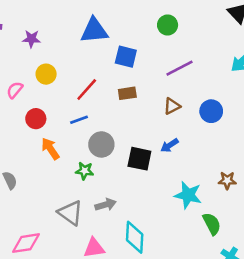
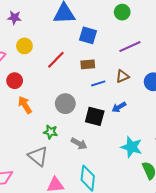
blue line: (79, 120) -> (98, 83), moved
green star: (85, 171) -> (51, 132), moved
gray arrow: (106, 205) -> (79, 144), moved, turned 42

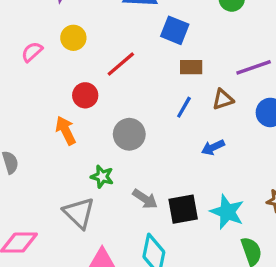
purple line: (130, 47) -> (254, 67), moved
brown rectangle: (88, 64) -> (191, 67), moved
red circle: (15, 81) -> (85, 95), moved
blue line: (98, 83) -> (184, 107), turned -48
black square: (95, 116) -> (183, 209), moved, turned -30

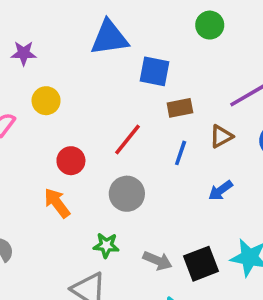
red line: (121, 64) -> (128, 140), moved

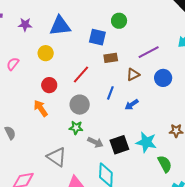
green circle: (210, 25) -> (119, 21), moved
blue triangle: (109, 38) -> (60, 26), moved
yellow circle: (46, 101) -> (46, 53), moved
blue line: (181, 153) -> (110, 93), moved
green star: (106, 245) -> (76, 128), moved

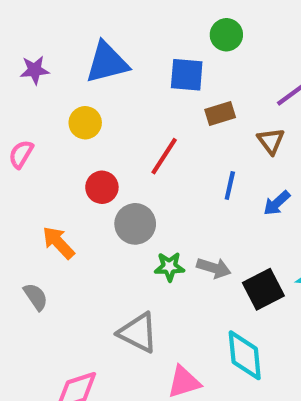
brown triangle: (133, 74) -> (271, 141), turned -32
gray circle: (80, 105) -> (135, 224), moved
orange arrow: (41, 108) -> (58, 243), moved
gray arrow: (95, 142) -> (214, 268), moved

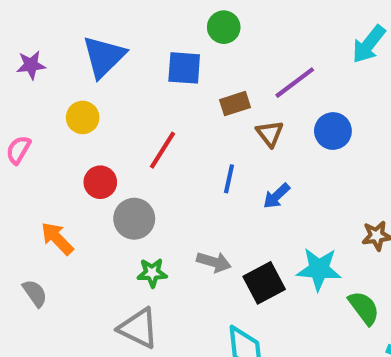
blue triangle: (107, 63) -> (104, 57), turned -30
brown rectangle: (220, 113) -> (235, 104), moved
green star: (169, 267) -> (152, 273), moved

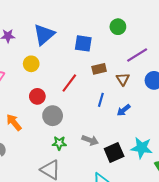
green circle: (224, 27) -> (118, 27), moved
brown rectangle: (235, 104) -> (99, 69), moved

